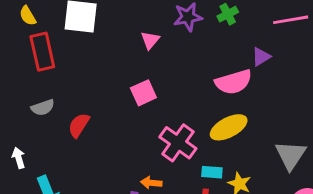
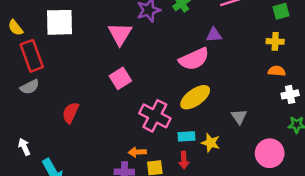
pink triangle: (150, 40) -> (120, 34), size x1.5
purple triangle: (261, 57) -> (214, 35), turned 35
gray semicircle: (43, 107) -> (30, 87), moved
gray triangle: (291, 155) -> (239, 117), moved, size x0.6

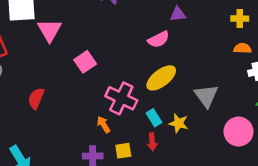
pink triangle: (120, 34) -> (50, 30), moved
pink semicircle: (194, 59) -> (159, 39), size x0.7
gray triangle: (239, 117) -> (206, 96), size x1.5
cyan rectangle: (186, 136) -> (154, 118), turned 63
orange arrow: (137, 152) -> (103, 124), moved, turned 63

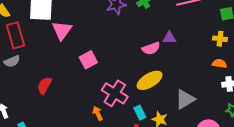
purple triangle: (178, 14) -> (169, 38), moved
gray triangle: (206, 96) -> (185, 99), turned 30

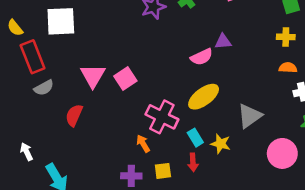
pink triangle: (62, 30) -> (93, 76), moved
gray semicircle: (12, 61) -> (44, 88), moved

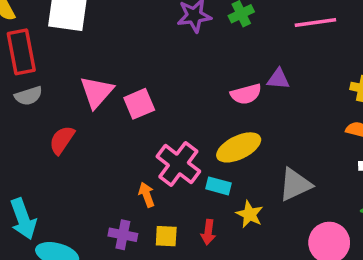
cyan rectangle: (195, 138) -> (218, 186), moved, turned -54

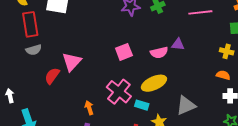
pink triangle: (97, 92) -> (72, 62), moved
pink square: (139, 104) -> (124, 52), moved
orange arrow: (147, 195) -> (89, 108), moved

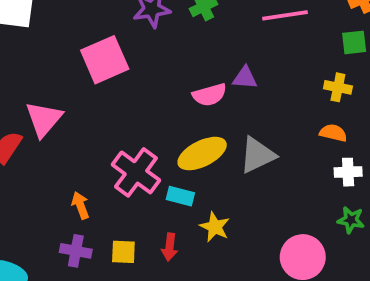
pink square: (124, 52) -> (105, 60), moved, size x1.4
gray triangle: (186, 106) -> (257, 155), moved

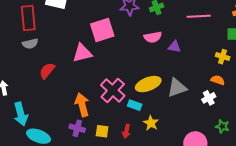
pink semicircle: (209, 95) -> (153, 37), moved
pink triangle: (44, 119) -> (82, 53), moved, turned 30
white cross: (348, 172) -> (209, 98), moved, turned -32
orange arrow: (80, 205) -> (82, 105), size x1.6

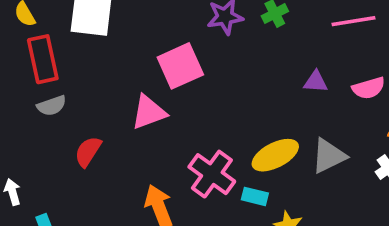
pink semicircle: (153, 37) -> (369, 88), moved

